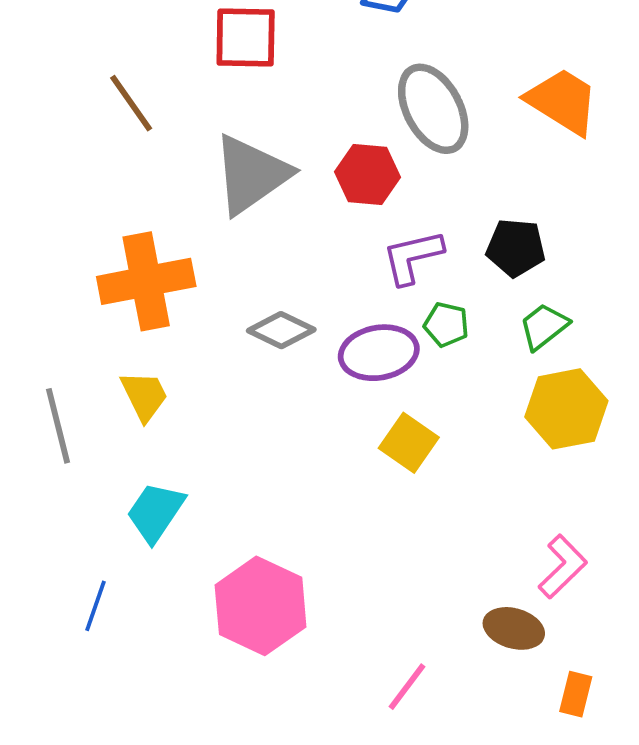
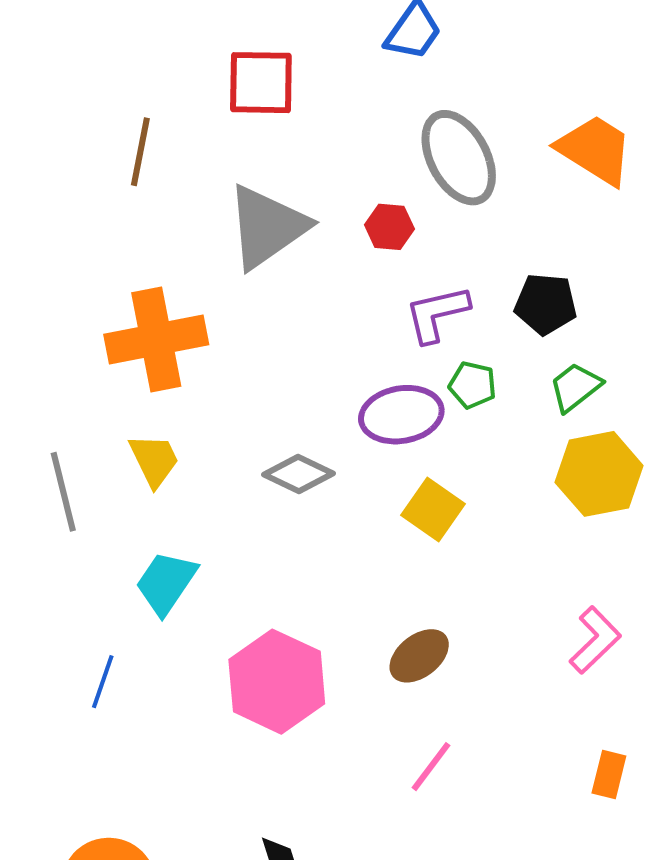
brown line: (131, 103) -> (140, 152), turned 46
red hexagon: (368, 174) -> (389, 227), size x0.7
gray diamond: (281, 330) -> (299, 474), moved
brown ellipse: (514, 628) -> (419, 656), moved, turned -54

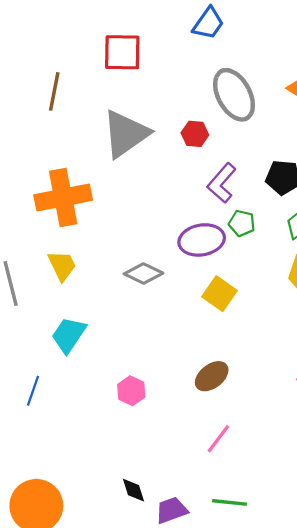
purple L-shape: (437, 314) -> (222, 183), turned -36
pink hexagon: (277, 682) -> (131, 391), size x0.5

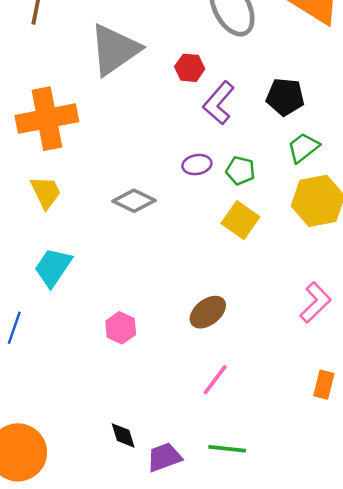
red hexagon: (195, 134) -> (190, 68), moved
green pentagon: (242, 223) -> (240, 171), moved
purple ellipse: (202, 240) -> (197, 165), size x0.6
yellow square: (219, 294) -> (240, 220), moved

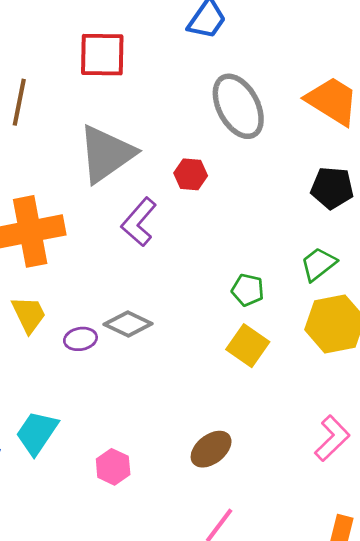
black pentagon: (285, 97) -> (332, 188), moved
purple L-shape: (219, 103) -> (139, 222), moved
purple ellipse: (197, 165) -> (80, 339), moved
cyan trapezoid: (53, 267) -> (37, 433), moved

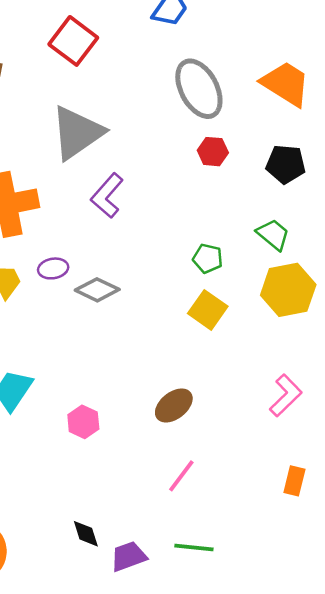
red square: (102, 55) -> (73, 41), turned 36
red hexagon: (191, 174) -> (213, 152), moved
green trapezoid: (318, 264) -> (273, 235), turned 78
purple ellipse: (80, 339) -> (53, 268), moved

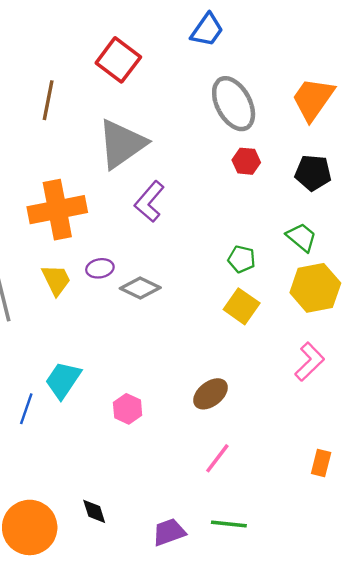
orange trapezoid: (286, 84) -> (313, 99), turned -87
pink L-shape: (286, 395) -> (310, 362), moved
black diamond: (86, 534) -> (94, 511), moved

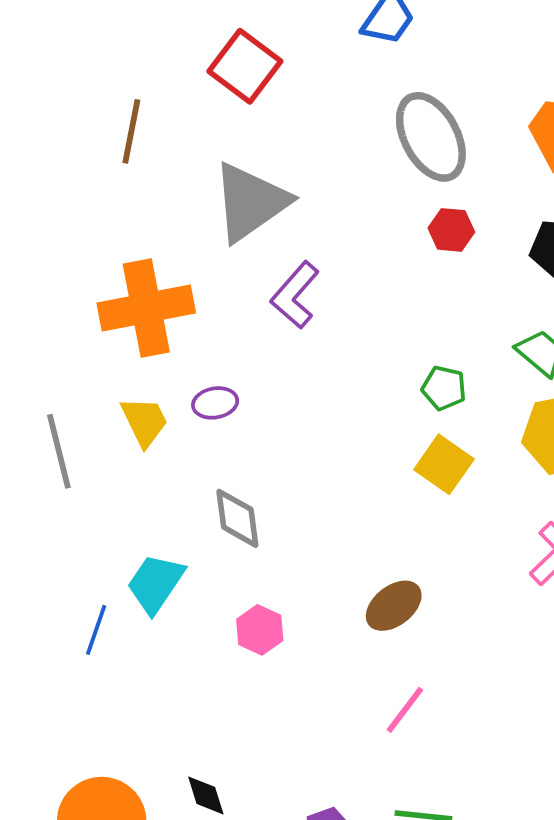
gray diamond: (140, 288) -> (237, 518), moved, turned 57

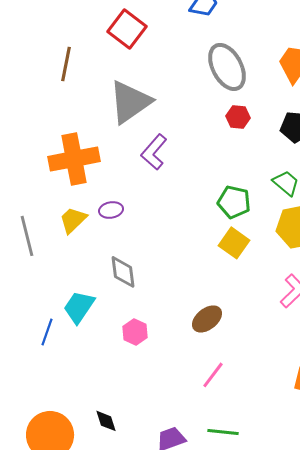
green pentagon: (444, 388) -> (234, 202), size x1.4
yellow trapezoid: (144, 422) -> (73, 220), turned -108

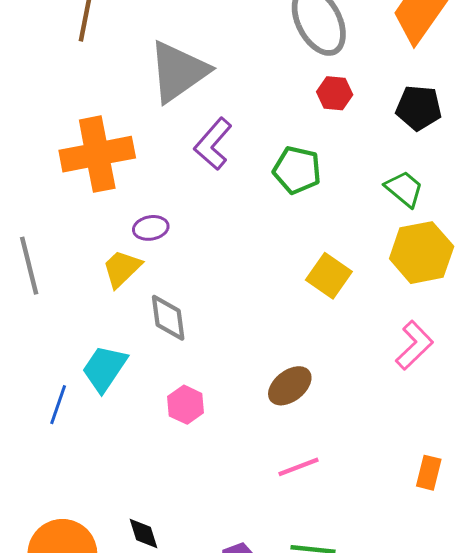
green pentagon: (234, 202) -> (297, 170), moved
yellow trapezoid: (73, 220) -> (122, 269), moved
pink line: (213, 375) -> (298, 467), turned 32

